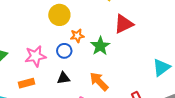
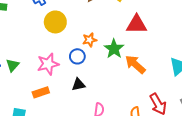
yellow circle: (59, 15) -> (55, 22), moved
red triangle: (124, 24) -> (137, 24), turned 30
orange arrow: (99, 81) -> (135, 64), moved

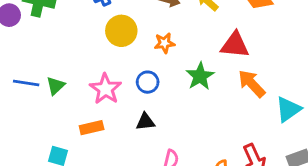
orange star: (90, 40) -> (164, 43), moved
pink star: (48, 64) -> (106, 89), turned -30
orange arrow: (135, 64) -> (252, 84), moved

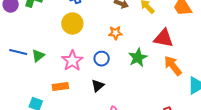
yellow circle: (121, 31) -> (72, 23), moved
black triangle: (145, 122) -> (98, 86), turned -40

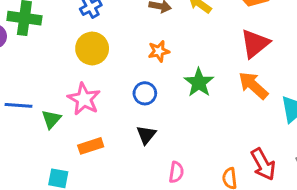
red triangle: (164, 38) -> (255, 44), moved, turned -40
green triangle: (38, 56) -> (51, 119), moved
pink star: (72, 61) -> (84, 99), moved

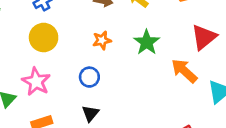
red triangle: (255, 44) -> (204, 37), moved
green star: (199, 82) -> (147, 42), moved

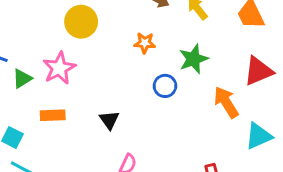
blue circle: (89, 77) -> (165, 86), moved
black triangle: (90, 113) -> (109, 120), turned -30

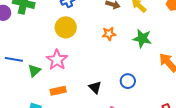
green star: (193, 59) -> (142, 38), turned -30
blue circle: (165, 86) -> (128, 81), moved

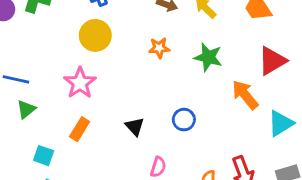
green triangle: (34, 71) -> (26, 109), moved
orange rectangle: (58, 91) -> (80, 129), turned -49

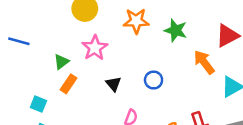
orange star: (159, 48) -> (136, 21), size x1.5
pink star: (80, 83) -> (95, 48), moved
green triangle: (26, 109) -> (61, 62), moved

